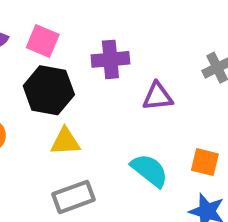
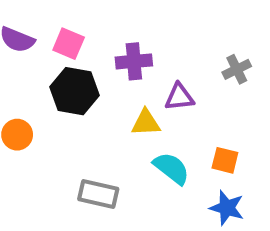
yellow triangle: (65, 142) -> (146, 123), moved
gray rectangle: (73, 197) -> (98, 194), turned 33

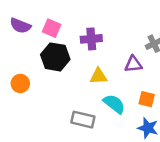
purple triangle: (179, 97) -> (133, 64), moved
gray rectangle: (98, 194) -> (83, 120), moved

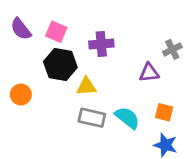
purple semicircle: (20, 26) -> (21, 29), turned 30
yellow triangle: (99, 76) -> (86, 86), moved
gray rectangle: (83, 120) -> (92, 118), moved

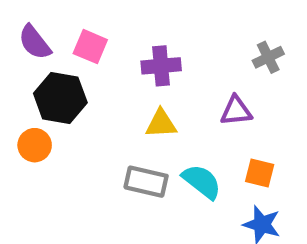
gray cross: (172, 49) -> (268, 57), moved
black hexagon: (60, 64) -> (60, 98), moved
yellow triangle: (86, 86) -> (161, 124), moved

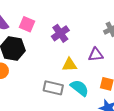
purple cross: (161, 66) -> (60, 33), turned -30
yellow triangle: (161, 124) -> (69, 65), moved

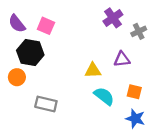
purple cross: (60, 33) -> (113, 18), moved
gray rectangle: (53, 88) -> (46, 104), moved

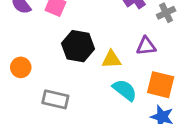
black hexagon: (30, 53) -> (78, 46), moved
orange square: (134, 92) -> (161, 85), size x1.5

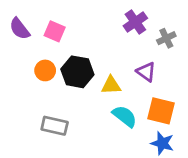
purple triangle: (146, 46) -> (146, 72), turned 42
orange circle: (21, 67) -> (45, 70), moved

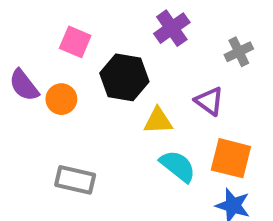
purple cross: (135, 22) -> (172, 28), moved
purple semicircle: (20, 29) -> (24, 85), moved
black hexagon: (77, 72) -> (124, 77), moved

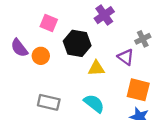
gray cross: (239, 52) -> (143, 39), moved
cyan semicircle: (178, 166) -> (94, 103), moved

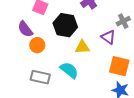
purple semicircle: (19, 48) -> (25, 29), moved
orange circle: (41, 56) -> (37, 45), moved
cyan semicircle: (94, 103) -> (69, 70), moved

